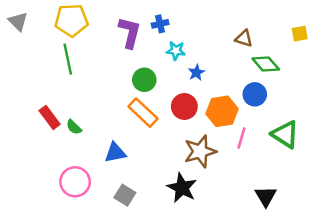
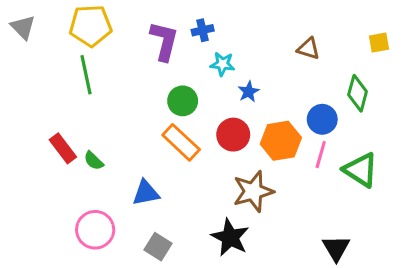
green diamond: (266, 64) -> (358, 93), moved, turned 56
pink line: (241, 138) -> (321, 155), moved

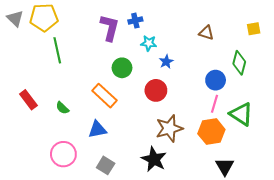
yellow pentagon: (91, 26) -> (44, 17), moved
orange hexagon: (281, 141) -> (211, 132), moved
orange rectangle: (181, 142) -> (105, 96), moved
red rectangle: (63, 148) -> (28, 100), moved

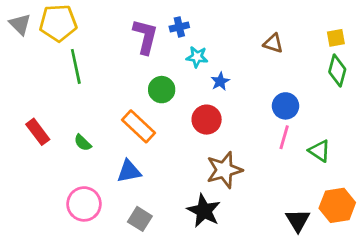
green diamond: (239, 63) -> (337, 71), moved
green triangle: (241, 114) -> (320, 151), size x0.7
orange hexagon: (211, 132) -> (337, 205), moved

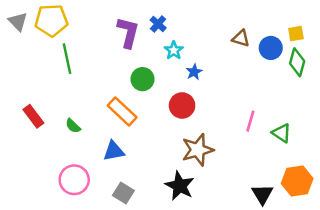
blue cross: (179, 27) -> (158, 24), turned -35
cyan star: (197, 57) -> (174, 50), turned 30
blue circle: (286, 106) -> (271, 48), moved

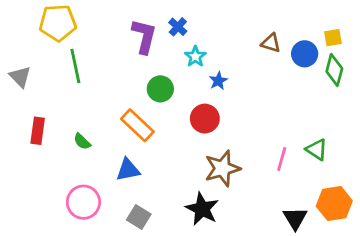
gray triangle: (18, 22) -> (20, 77), moved
red rectangle: (33, 116) -> (38, 131), turned 45
pink line: (250, 121) -> (282, 159), moved

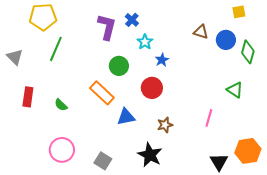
yellow square: (333, 38) -> (239, 12), moved
green line: (75, 66) -> (56, 49), turned 35
green triangle: (317, 150) -> (235, 90), moved
brown star: (222, 168) -> (165, 125), size x0.6
blue triangle: (128, 170) -> (126, 117), moved

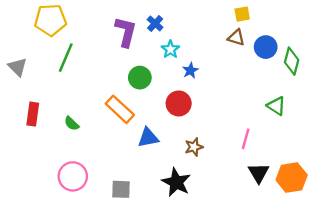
yellow square: (239, 12) -> (242, 14), moved
gray square: (103, 161) -> (121, 189), turned -30
black triangle: (219, 162) -> (259, 173), moved

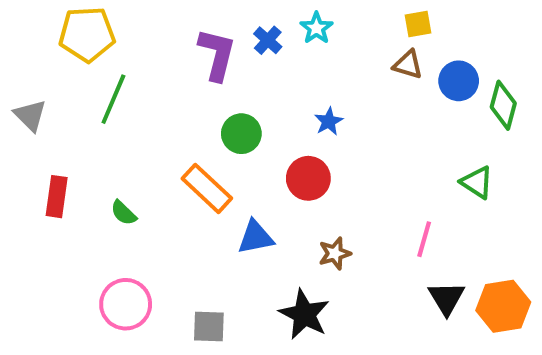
cyan star: (170, 49) -> (316, 28), moved

